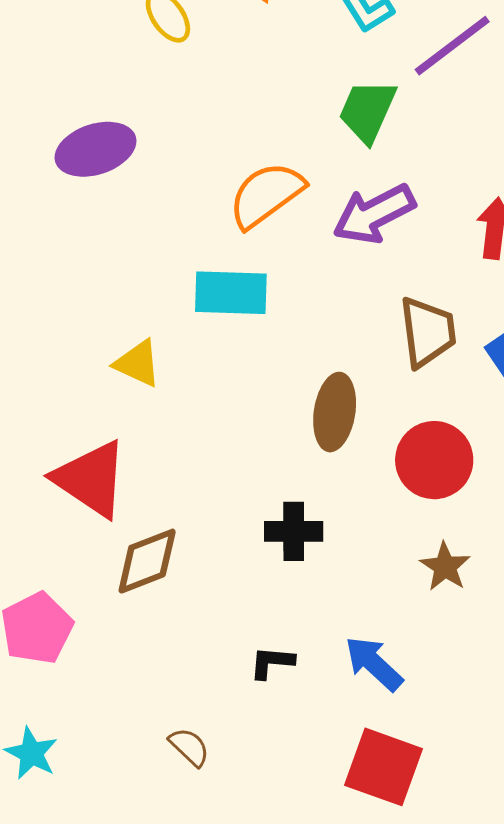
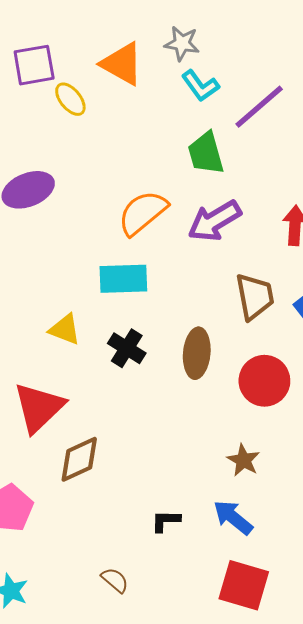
green trapezoid: (367, 111) -> (206, 153), turned -36
red triangle: (91, 479) -> (39, 407), turned 46
black cross: (294, 531) -> (127, 348), moved, turned 36
brown star: (445, 567) -> (243, 460), moved

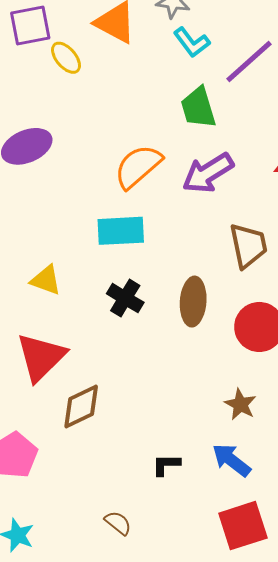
yellow triangle: (65, 329) -> (46, 280), moved
red square: (244, 585) -> (243, 526), turned -33

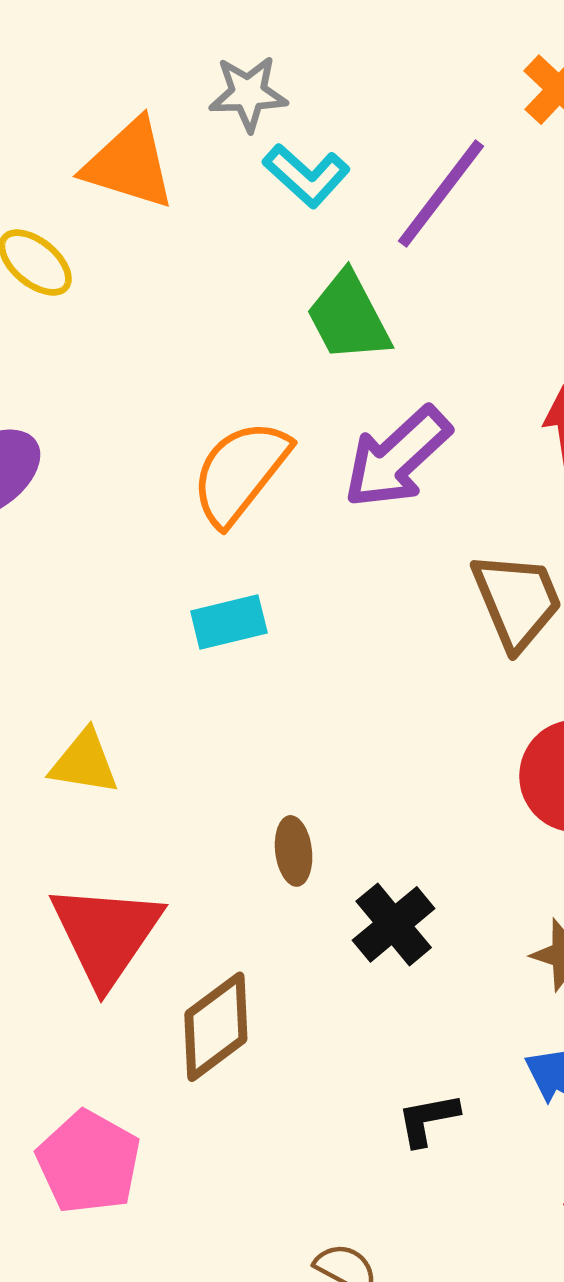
cyan rectangle: (121, 231) -> (229, 622), size x0.7
black cross: (125, 298) -> (394, 924), moved, turned 30
brown ellipse: (193, 302) -> (294, 851), moved, size x0.6

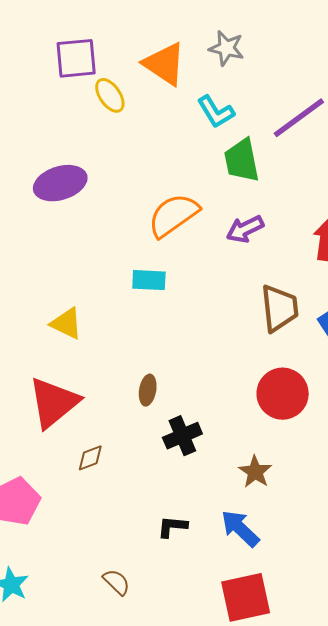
cyan L-shape: (306, 176) -> (216, 112), moved
purple arrow: (397, 457) -> (245, 229), size x0.7
brown diamond: (216, 1027) -> (90, 458), size x0.6

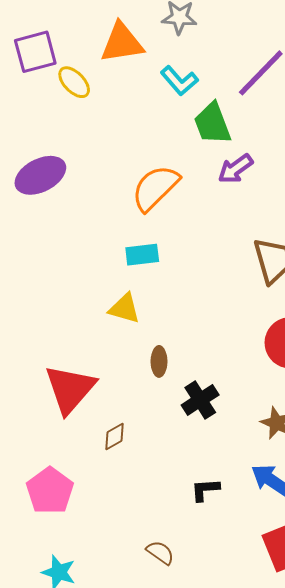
orange triangle: (164, 64) -> (122, 43), turned -33
purple arrow: (245, 229) -> (235, 169), moved
yellow triangle: (66, 323) -> (125, 308), moved

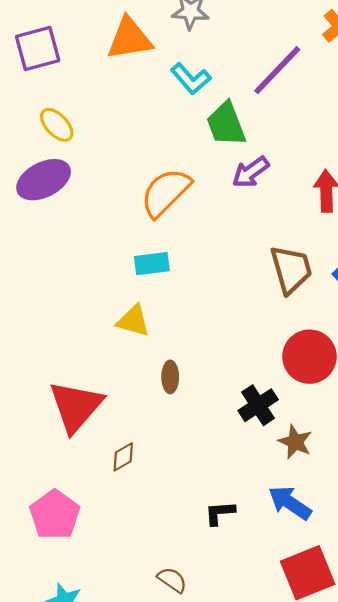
yellow ellipse: (74, 82) -> (57, 125), moved
black cross: (200, 400) -> (258, 405), moved

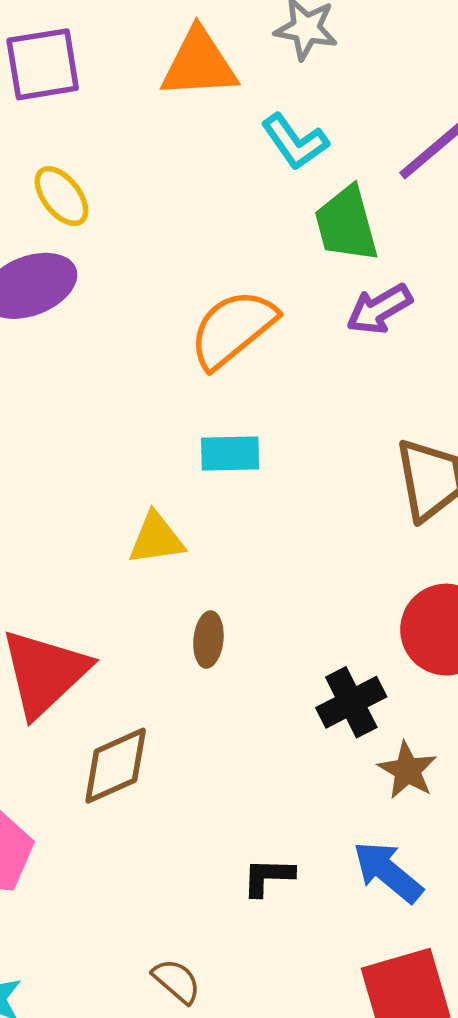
cyan rectangle: (152, 264) -> (230, 453), moved
yellow triangle: (133, 321) -> (156, 539), turned -30
brown diamond: (123, 457) -> (116, 766), size x1.6

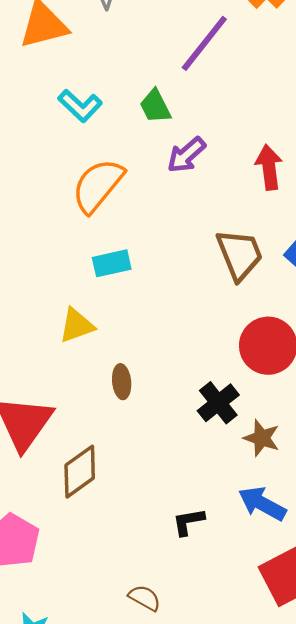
cyan L-shape: (295, 142) -> (80, 106), moved
green trapezoid: (346, 224) -> (155, 106), size x0.7

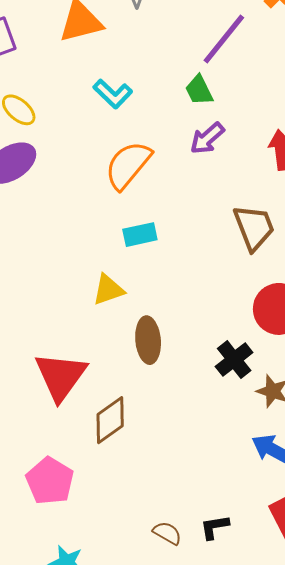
green trapezoid: (155, 106) -> (199, 90), moved
brown ellipse: (122, 382) -> (148, 340), size x1.5
black L-shape: (188, 522) -> (215, 527), moved

